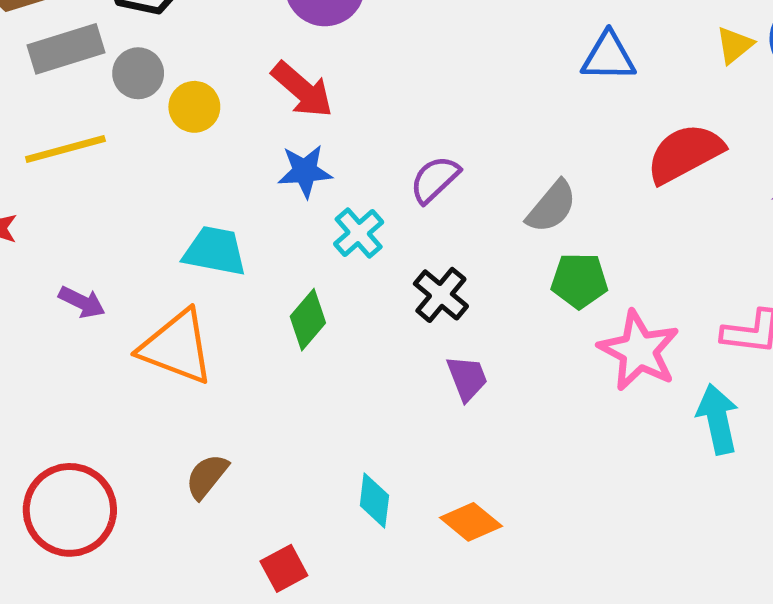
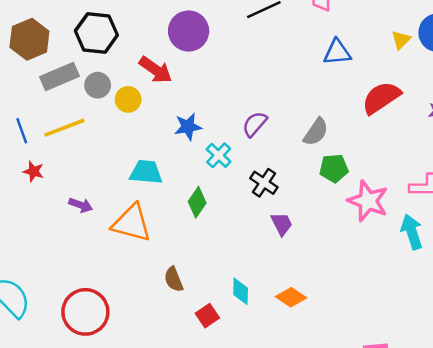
red arrow: (302, 90) -> (156, 70), moved
brown semicircle: (207, 476) -> (174, 279), moved, turned -55
red square: (284, 568) -> (207, 316), moved

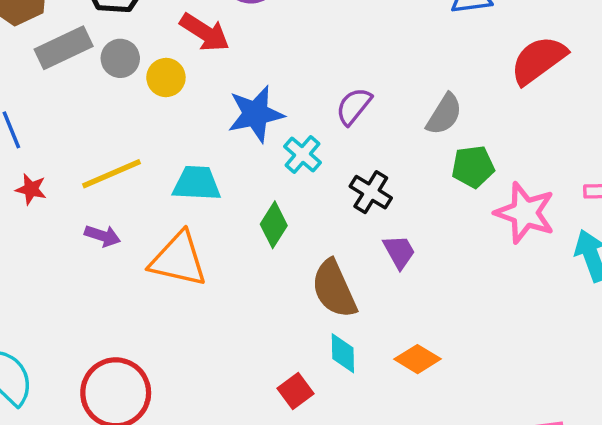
blue star: (188, 127) -> (256, 114), size x1.4
yellow line: (64, 128) -> (112, 174), moved
brown semicircle: (174, 279) -> (334, 289), moved, size x1.6

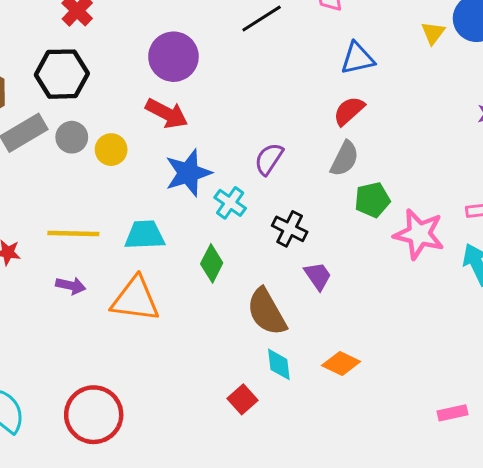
red arrow: (205, 32) -> (167, 113), moved
red semicircle: (538, 60) -> (349, 111), moved, size x0.7
yellow line: (112, 174) -> (73, 234), turned 30

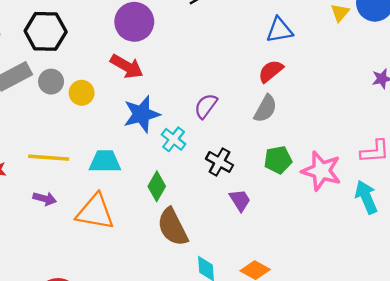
green pentagon: (372, 200) -> (278, 160), moved
brown semicircle: (267, 312) -> (173, 227), moved

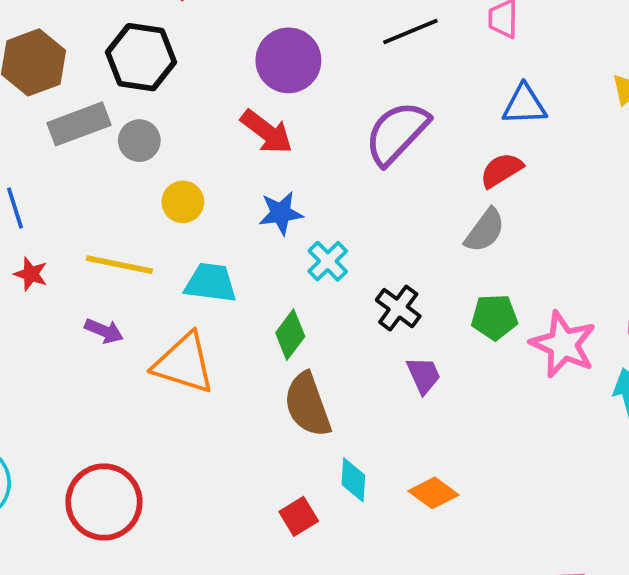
yellow circle: (82, 93) -> (183, 202), moved
purple semicircle: (206, 106) -> (397, 133), moved, size x1.6
blue star: (142, 114) -> (281, 213), size x0.7

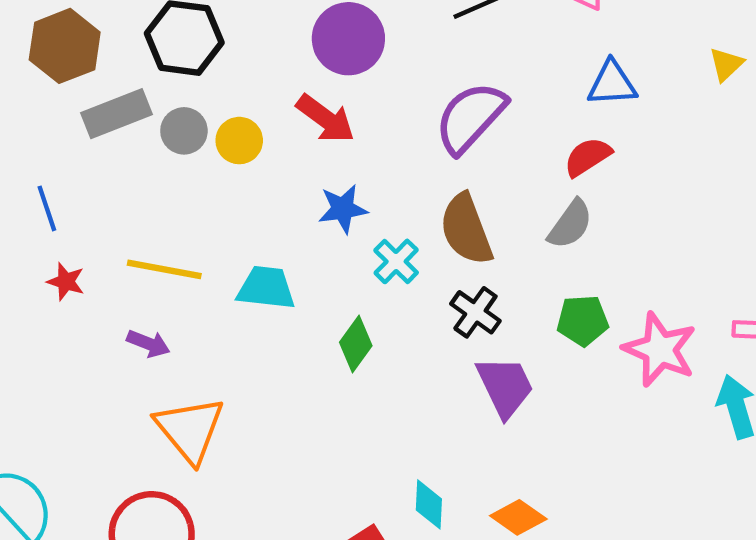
yellow circle: (183, 202) -> (239, 141), moved
orange triangle: (184, 363) -> (190, 430), moved, turned 34
purple trapezoid: (424, 375) -> (505, 386), size x1.5
brown semicircle: (308, 405) -> (466, 229), moved

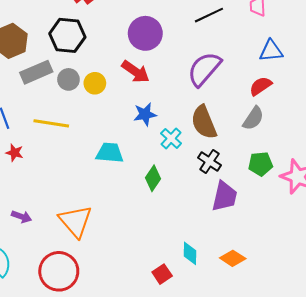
yellow line: (164, 269) -> (51, 123), moved
purple arrow: (148, 343) -> (21, 217), moved
purple trapezoid: (505, 386) -> (225, 196), turned 40

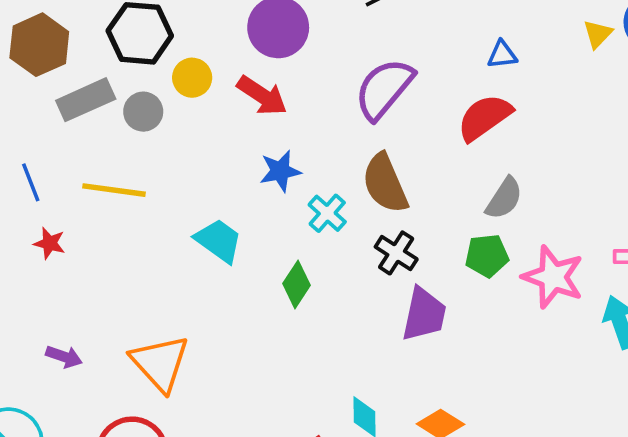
blue triangle: (271, 51) -> (502, 55), size x0.7
yellow circle: (95, 83) -> (192, 78), moved
red semicircle: (261, 86) -> (485, 117), size x1.4
gray semicircle: (253, 118) -> (504, 198), moved
cyan trapezoid: (110, 153) -> (219, 241), turned 32

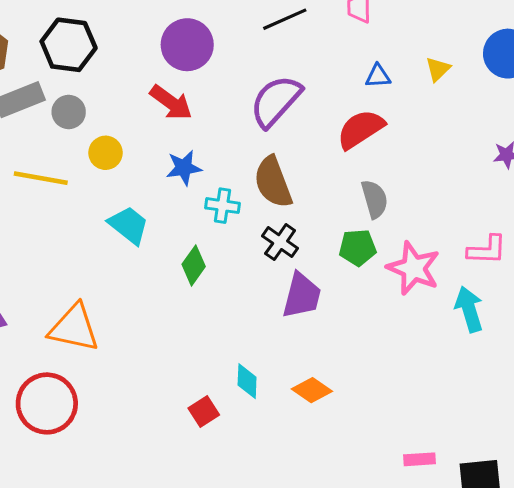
yellow triangle: (598, 34) -> (438, 69), moved
yellow circle: (192, 78) -> (106, 153), moved
gray semicircle: (504, 198) -> (375, 199), turned -51
cyan cross: (327, 213) -> (222, 206), turned -36
orange triangle: (160, 363) -> (74, 328), turned -38

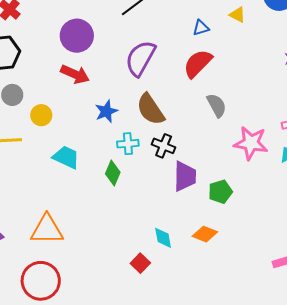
yellow triangle: (438, 69) -> (237, 15), turned -36
blue star: (184, 168) -> (106, 111), moved
cyan cross: (222, 206) -> (128, 144), moved
green pentagon: (358, 248) -> (220, 192), moved

